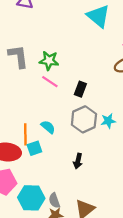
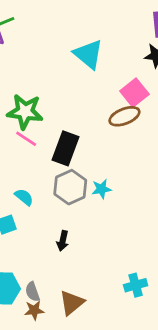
green star: (49, 61) -> (25, 112), size x1.4
black rectangle: (80, 89) -> (65, 148), size x1.6

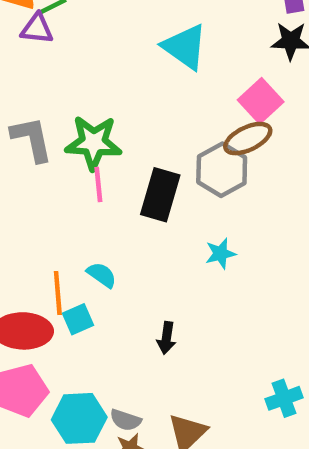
pink line: (26, 139) -> (98, 184), turned 55
gray hexagon: (70, 187) -> (222, 170), moved
gray semicircle: (32, 292) -> (126, 420), turned -48

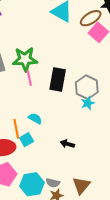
brown ellipse: (248, 139) -> (91, 18), moved
gray hexagon: (222, 170) -> (87, 87), moved
black arrow: (166, 338) -> (67, 144), turned 104

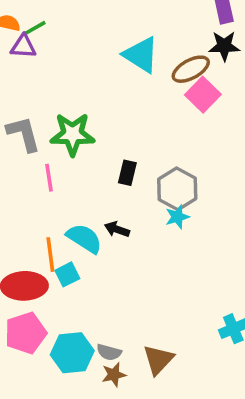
pink line: (29, 78) -> (49, 178), moved
black rectangle: (58, 80) -> (127, 173), size x0.6
cyan semicircle: (35, 118) -> (84, 238), size x1.5
black arrow: (67, 144) -> (117, 229), moved

